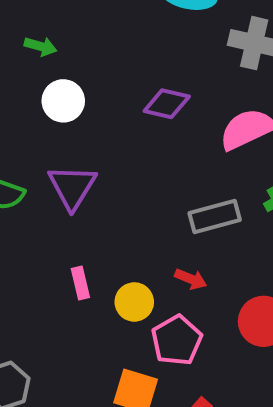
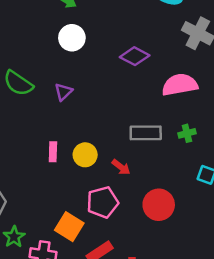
purple triangle: (72, 187) -> (63, 92), size x0.6
yellow circle: (134, 302) -> (85, 155), moved

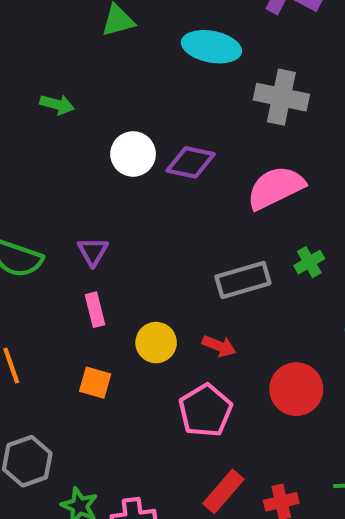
white circle: (72, 38) -> (133, 154), moved
pink rectangle: (53, 152) -> (95, 310), moved
orange square: (69, 227) -> (95, 383), moved, size x0.7

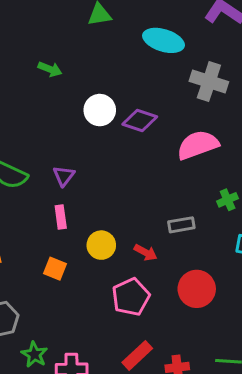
green cross: (309, 262) -> (228, 200), moved
gray rectangle: (243, 280) -> (181, 225), moved, size x0.7

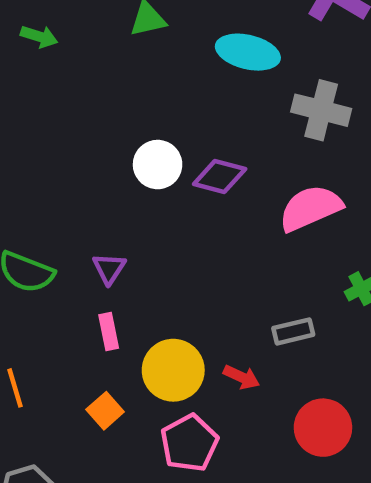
green arrow: (50, 69) -> (39, 37), moved
yellow circle: (101, 245) -> (173, 370), size x1.4
orange square: (55, 269) -> (105, 411), turned 30
pink pentagon: (131, 297) -> (189, 443), moved

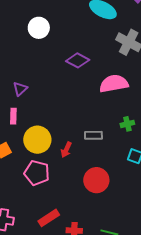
white circle: (158, 165) -> (39, 28), moved
red arrow: (241, 377) -> (66, 150), turned 77
pink pentagon: (189, 443) -> (37, 173), turned 30

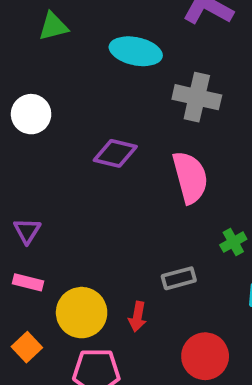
pink semicircle: (114, 84) -> (190, 177), turned 100
pink rectangle: (13, 116) -> (28, 282), turned -63

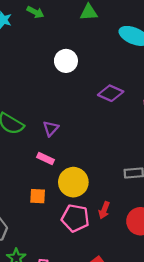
red arrow: (137, 317) -> (104, 210), moved
orange square: (27, 347) -> (38, 196), turned 35

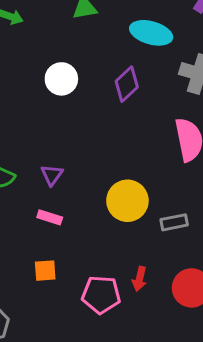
purple diamond: (111, 93) -> (127, 84), moved, turned -60
yellow circle: (73, 182) -> (127, 201), moved

